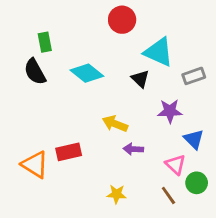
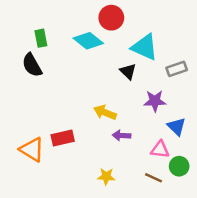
cyan diamond: (87, 73) -> (88, 41), moved
pink triangle: (176, 165) -> (160, 150), turned -36
brown line: (168, 195) -> (154, 178), turned -30

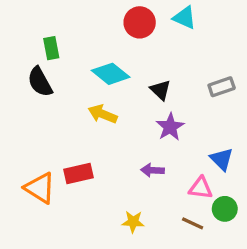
cyan diamond: (88, 41) -> (111, 74), moved
cyan triangle: (145, 47) -> (185, 18), moved, size x0.7
purple star: (155, 101) -> (170, 127), moved, turned -30
yellow arrow: (105, 112) -> (103, 114), moved

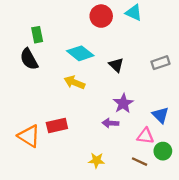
purple star: (170, 127) -> (123, 103), moved

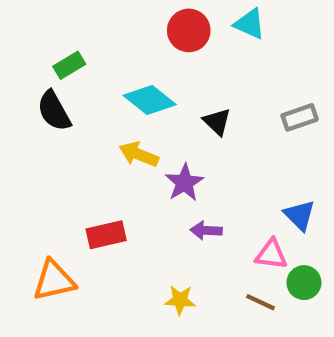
green rectangle: (37, 35) -> (69, 65), turned 70
purple star: (123, 103) -> (184, 183), moved
orange triangle: (29, 136) -> (54, 280), moved, turned -45

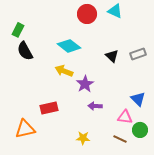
green rectangle: (69, 65) -> (18, 30), moved, turned -32
black triangle: (217, 122) -> (112, 56), moved

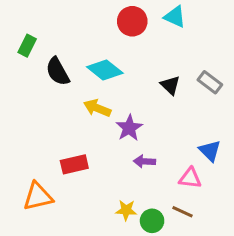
black semicircle: (25, 51) -> (58, 72), moved
gray rectangle: (138, 54) -> (210, 82), turned 56
green circle: (140, 130) -> (152, 221), moved

